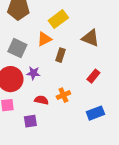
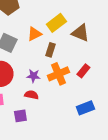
yellow rectangle: (58, 19) -> (56, 23), moved
purple star: (33, 73) -> (33, 76), moved
orange cross: (63, 95) -> (58, 74), moved, size x1.5

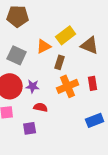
red rectangle: (83, 71) -> (93, 83), turned -48
purple star: (33, 76) -> (33, 86), moved

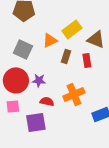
red rectangle: (93, 83) -> (87, 60), moved
orange cross: (68, 86) -> (74, 94), moved
purple square: (30, 128) -> (36, 122), size x1.5

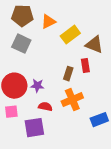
orange triangle: (50, 40) -> (48, 22), moved
gray square: (23, 49) -> (21, 44), moved
brown rectangle: (66, 56) -> (68, 74), moved

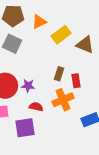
red rectangle: (85, 66) -> (76, 81), moved

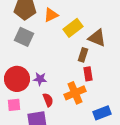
brown rectangle: (59, 74) -> (83, 55), moved
red semicircle: (36, 107) -> (48, 100), turned 56

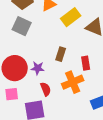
brown rectangle: (83, 55) -> (61, 54), moved

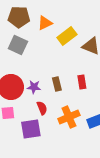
brown rectangle: (61, 54) -> (57, 84), moved, turned -32
orange cross: (73, 82) -> (69, 117), moved

